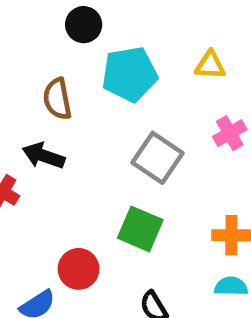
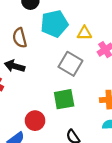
yellow triangle: (210, 65) -> (84, 33), moved
green square: (140, 229) -> (64, 99), turned -30

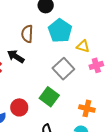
cyan pentagon: (54, 24) -> (60, 31), turned 30
green square: (64, 99) -> (49, 97), turned 30

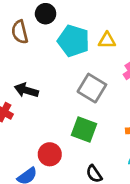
brown semicircle: (27, 34) -> (20, 32), moved
yellow triangle: (83, 46) -> (107, 40), moved

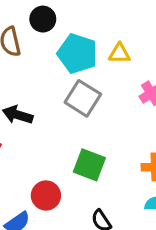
gray square: (92, 88) -> (83, 98), moved

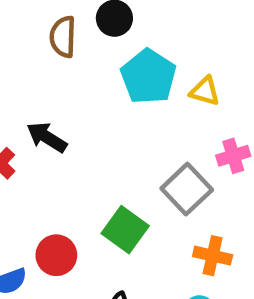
gray square: (83, 98) -> (187, 189), moved

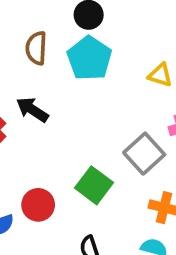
brown semicircle: (63, 37) -> (36, 48), moved
cyan pentagon: (148, 77) -> (89, 58), moved

